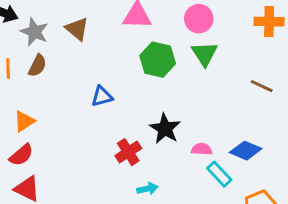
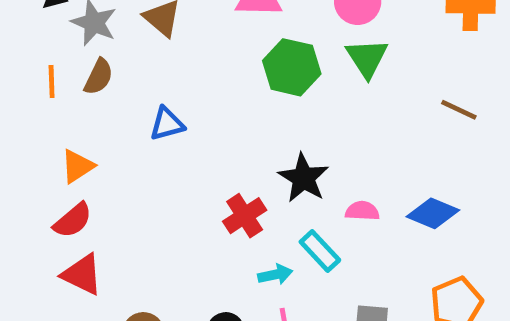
blue triangle: (102, 96) -> (167, 124), moved
cyan rectangle: (219, 174) -> (320, 251), moved

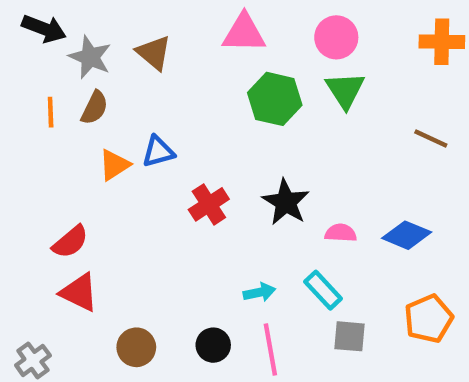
orange triangle: (77, 166) -> (114, 165), moved
red cross: (245, 216) -> (209, 204), moved
cyan rectangle: (320, 251) -> (323, 290), moved

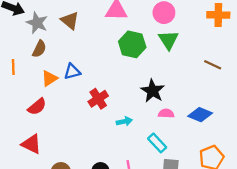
orange line: (51, 112) -> (13, 67), moved
black star: (286, 202) -> (153, 91), moved
red semicircle: (70, 242) -> (37, 107), moved
cyan arrow: (259, 292) -> (124, 121), moved

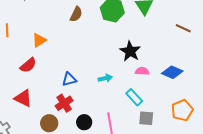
brown semicircle: (39, 49) -> (76, 14), moved
blue triangle: (72, 72) -> (69, 79), moved
red cross: (98, 99) -> (64, 103), moved

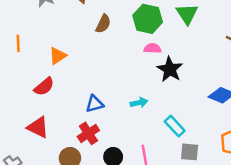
pink semicircle: (142, 71) -> (153, 48), moved

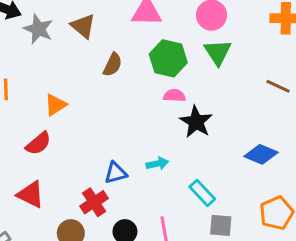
blue triangle: (95, 104) -> (116, 173), moved

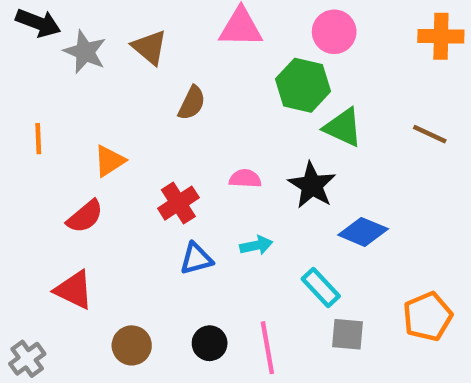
green triangle: (218, 52) -> (343, 127), moved, turned -32
green hexagon: (168, 58) -> (303, 85), moved
pink semicircle: (174, 96) -> (245, 179), moved
blue diamond: (261, 154) -> (363, 232), moved
red cross: (94, 202) -> (178, 203), moved

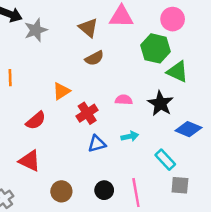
brown triangle: (149, 47) -> (88, 28), moved
gray star: (85, 52) -> (36, 30), turned 30
brown semicircle: (192, 103) -> (94, 58), turned 36
orange triangle: (109, 161) -> (61, 91), moved

